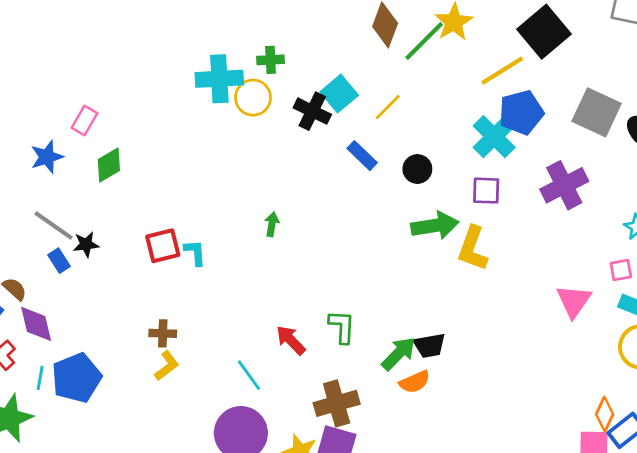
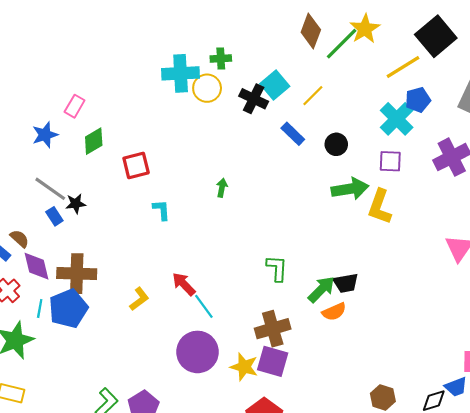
blue pentagon: (521, 112) -> (418, 100), size x0.7
red square: (163, 246) -> (136, 165), moved
brown cross: (163, 333) -> (77, 274), moved, size x1.8
red arrow: (291, 340) -> (184, 284), moved

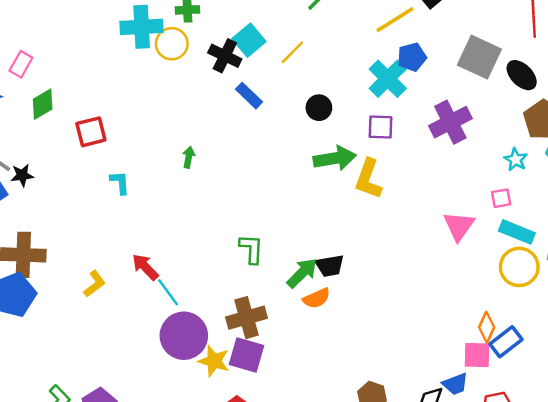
blue rectangle: (293, 134) -> (249, 96), moved
purple circle: (197, 352) -> (184, 336), moved

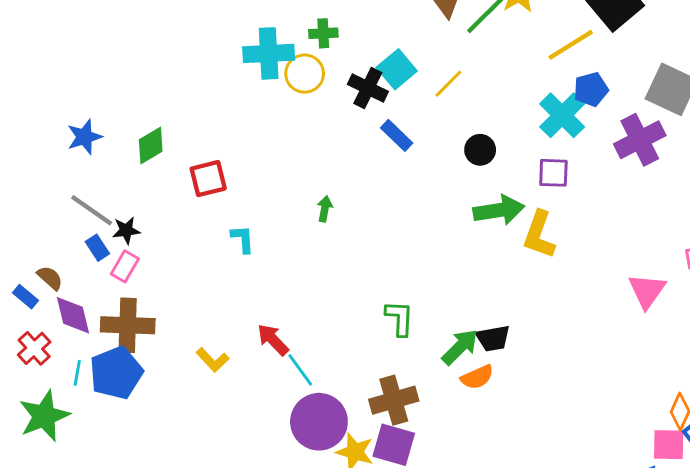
pink rectangle: (21, 64) -> (125, 266), moved
purple cross: (450, 122) -> (640, 140), moved
yellow L-shape: (95, 284) -> (213, 360), turned 84

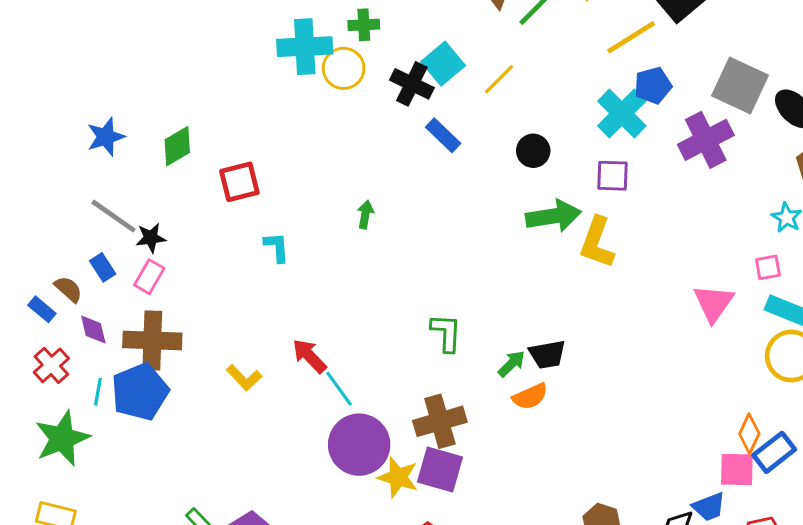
blue rectangle: (97, 248) -> (103, 267), moved
purple diamond: (73, 315) -> (93, 330), size x0.7
green arrow: (460, 347) -> (511, 364), size x0.7

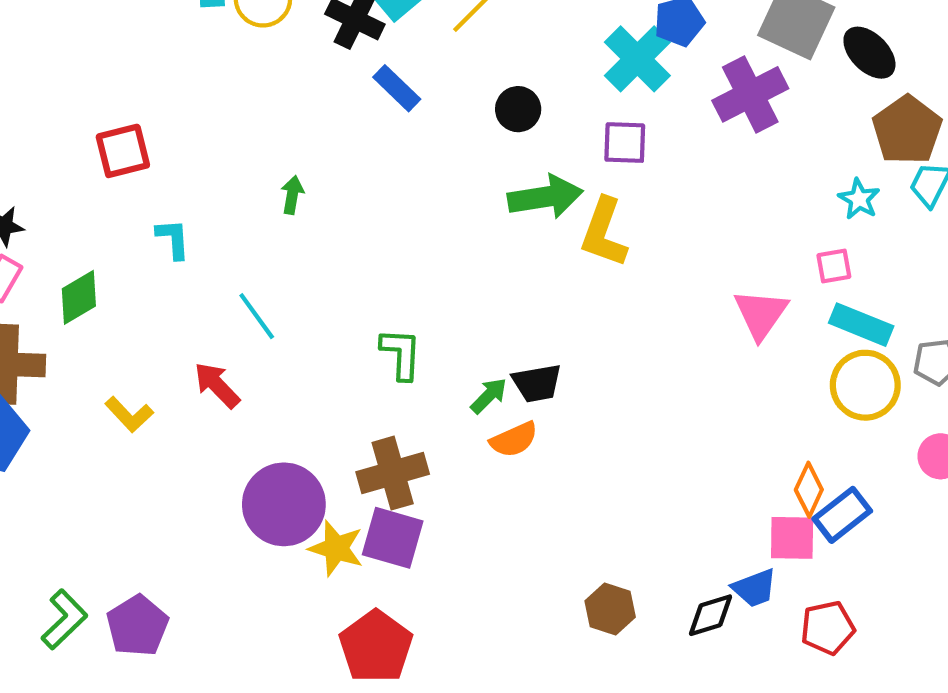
green diamond: (177, 146) -> (79, 297), moved
cyan line: (339, 389) -> (257, 316), moved

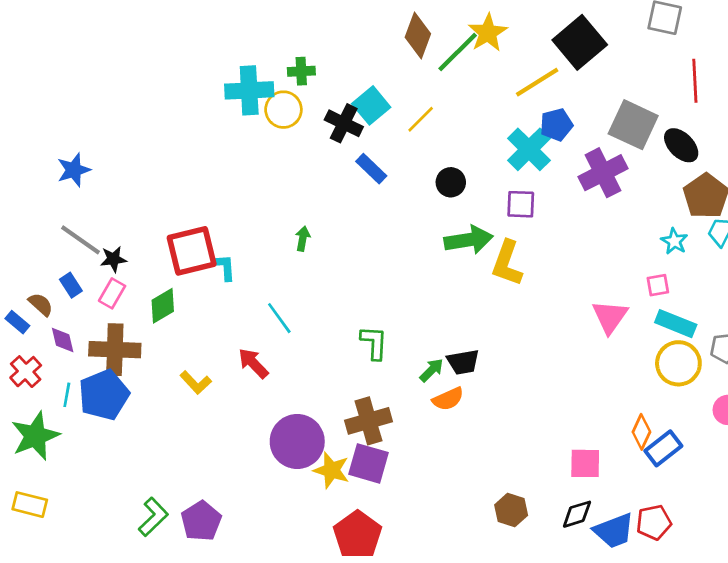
red square: (123, 151) -> (192, 251), moved, size x1.4
pink square: (792, 538) -> (585, 463), moved
blue trapezoid: (754, 588) -> (614, 531), moved, size x1.4

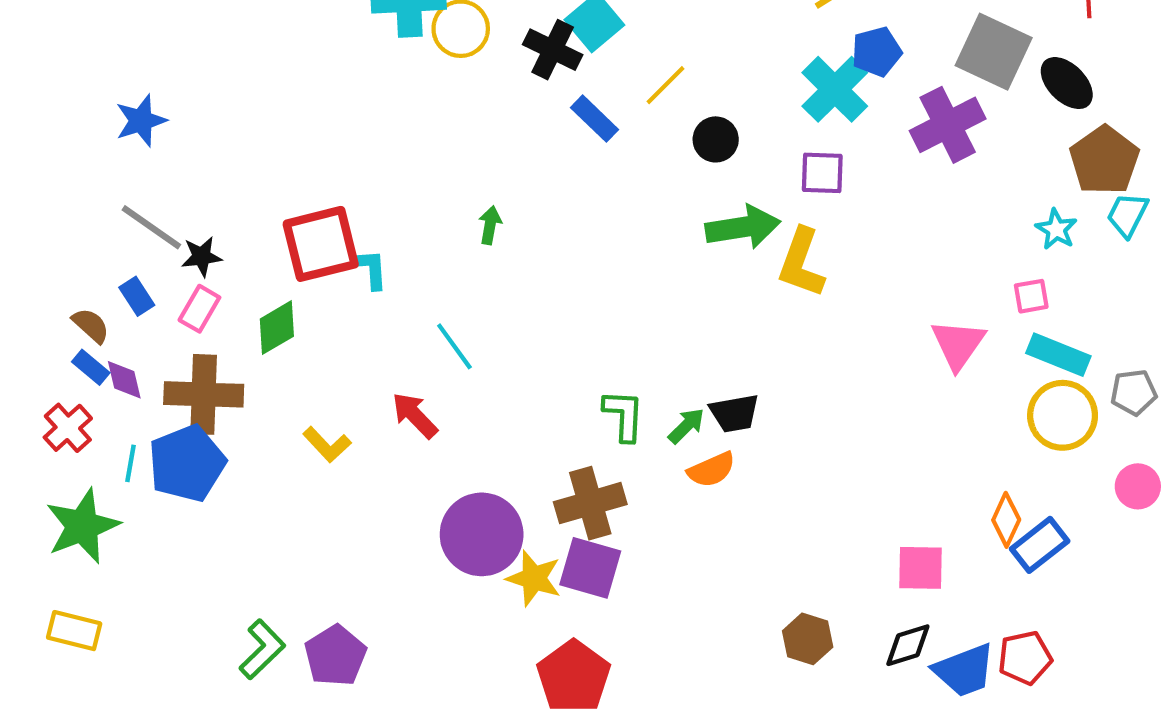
yellow line: (421, 119) -> (666, 85), moved
blue rectangle: (17, 322) -> (91, 367), moved
green L-shape: (374, 343) -> (624, 415), moved

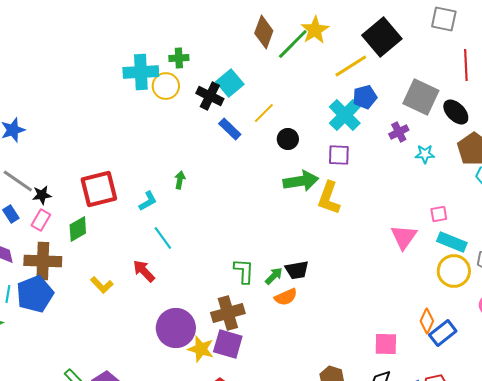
purple cross: (948, 125) -> (399, 132), size x0.6
cyan star: (1056, 229) -> (425, 154), moved, turned -30
cyan L-shape: (371, 269) -> (148, 201), moved, turned 65

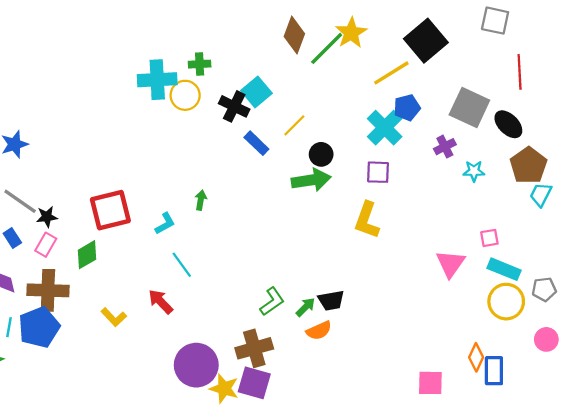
green arrow: (301, 181) -> (311, 180), moved
green L-shape: (244, 271) -> (272, 302), turned 52
blue rectangle: (443, 333) -> (494, 371), turned -52

